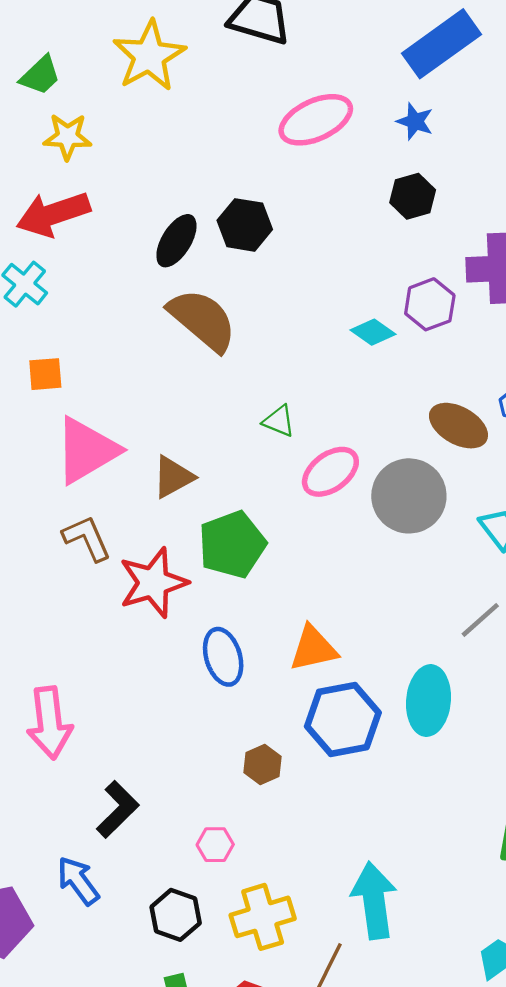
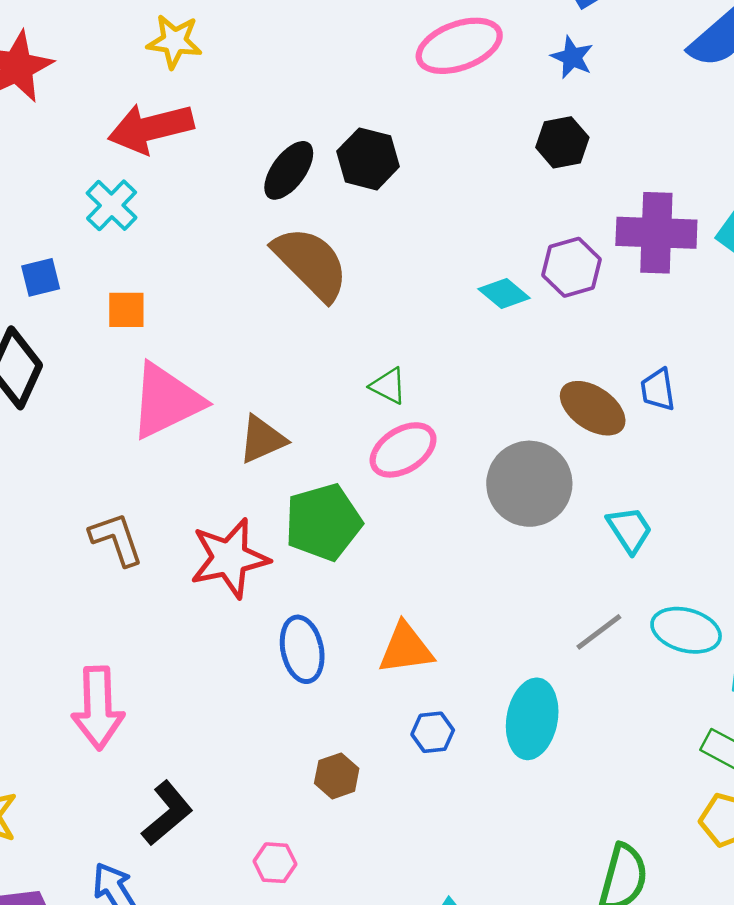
pink ellipse: (330, 472) -> (403, 450), moved
brown L-shape: (87, 538) -> (116, 539), moved
blue hexagon: (343, 719) -> (433, 732), size x0.5

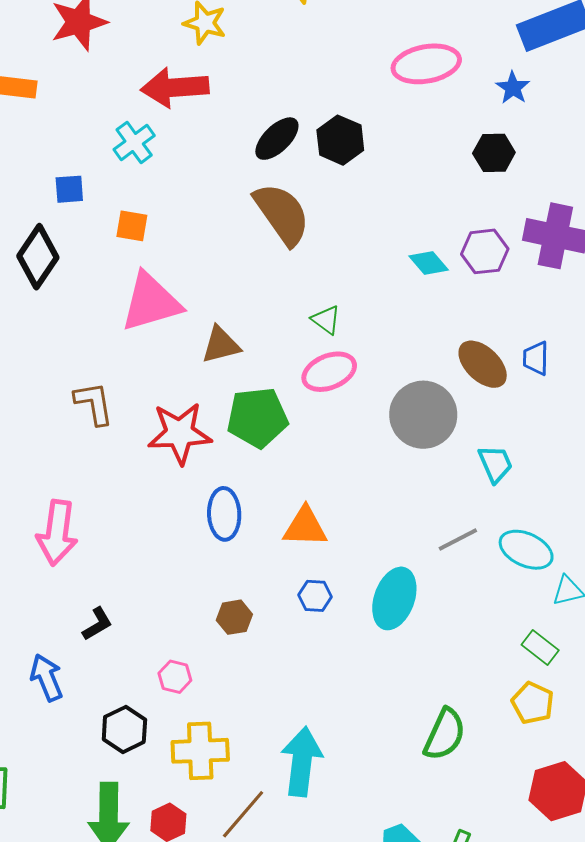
black L-shape: (167, 813) -> (97, 624), size x0.7

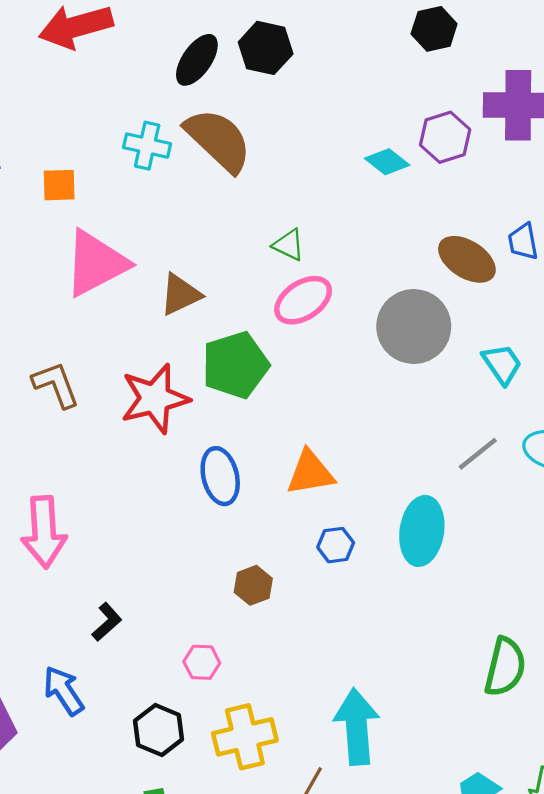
cyan cross: (134, 142) -> (147, 146), moved, turned -30

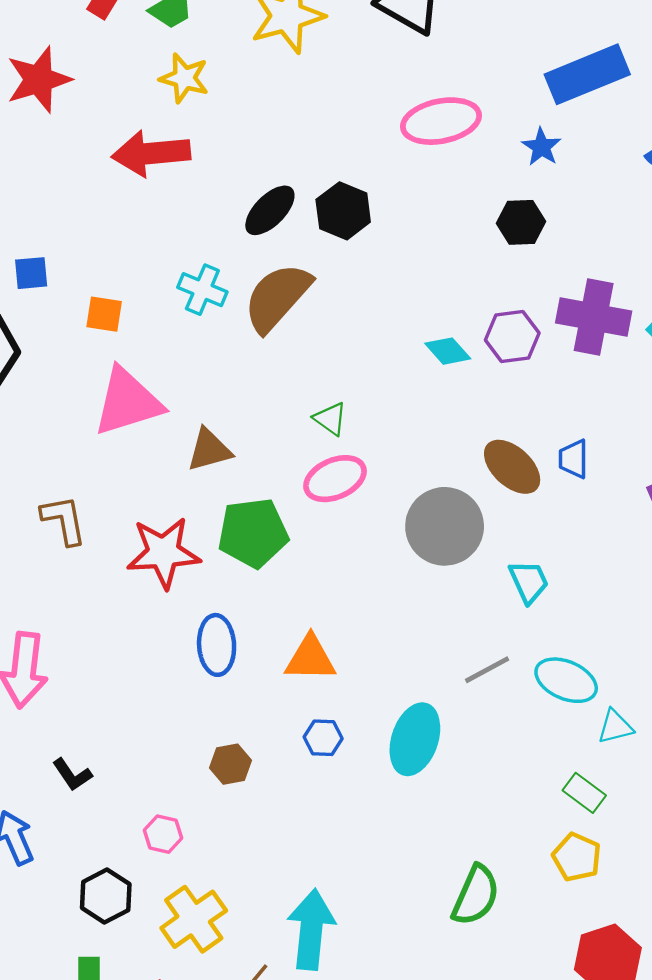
brown semicircle: (218, 140) -> (277, 297), turned -102
black L-shape: (107, 622) -> (72, 775), turned 87
yellow cross: (245, 737) -> (194, 919), turned -32

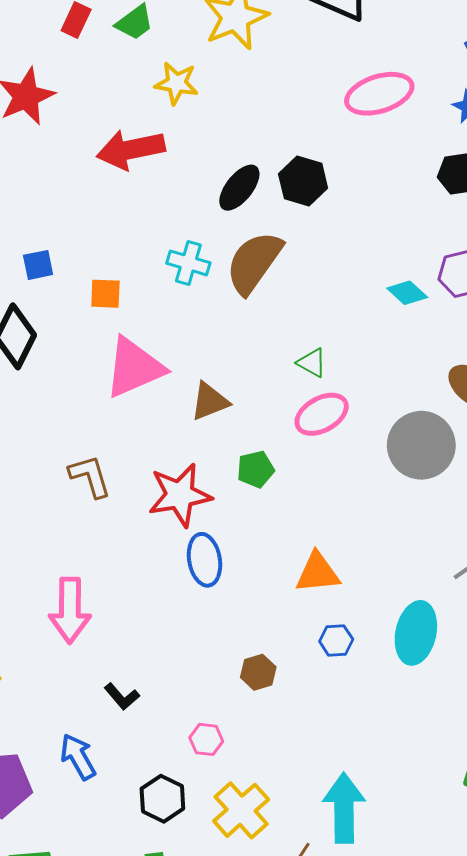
yellow star: (184, 78) -> (177, 83), moved
green pentagon: (253, 533) -> (256, 469), size x0.6
blue ellipse: (217, 645) -> (204, 560), moved

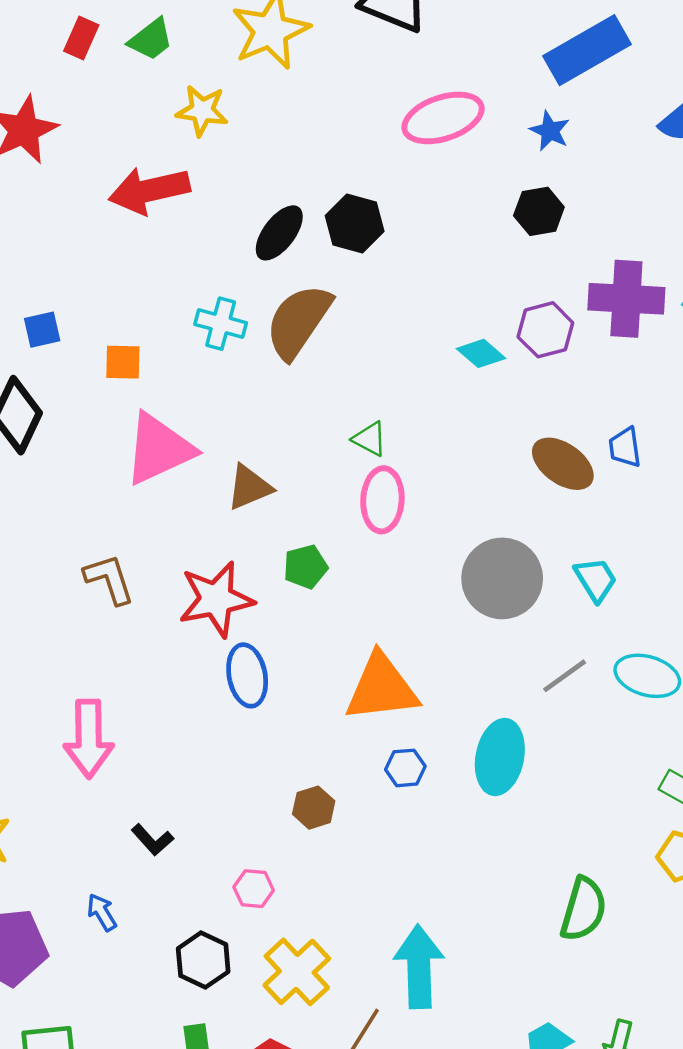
pink ellipse: (322, 414) -> (382, 500), turned -56
gray circle: (421, 445) -> (502, 578), moved
orange triangle: (317, 573) -> (381, 688), size x1.4
blue arrow: (78, 757) -> (102, 912), size x0.7

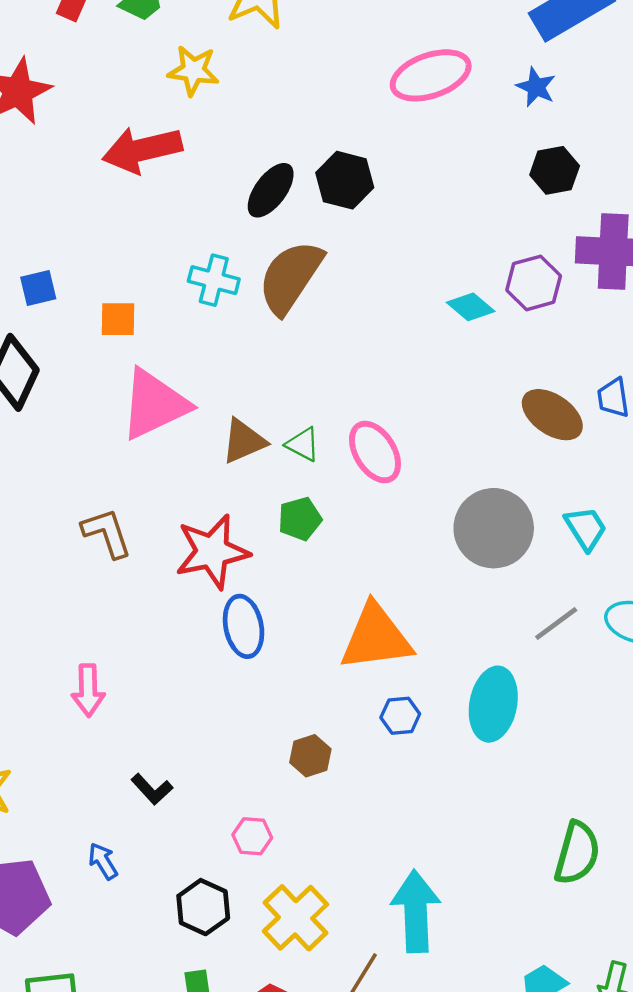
black hexagon: (539, 211) -> (555, 170), moved
green triangle: (370, 439) -> (303, 444), moved
pink ellipse: (382, 500) -> (375, 452), turned -34
pink arrow: (89, 739) -> (88, 690), size x0.7

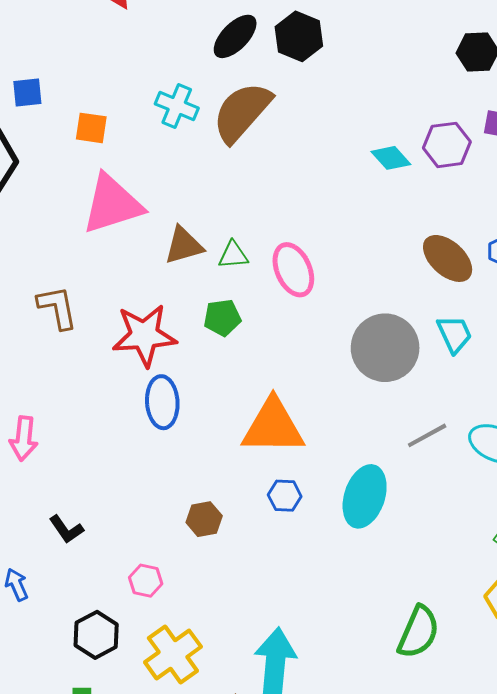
green triangle: (303, 444) -> (233, 255), turned -40
cyan trapezoid: (586, 528) -> (454, 334), moved

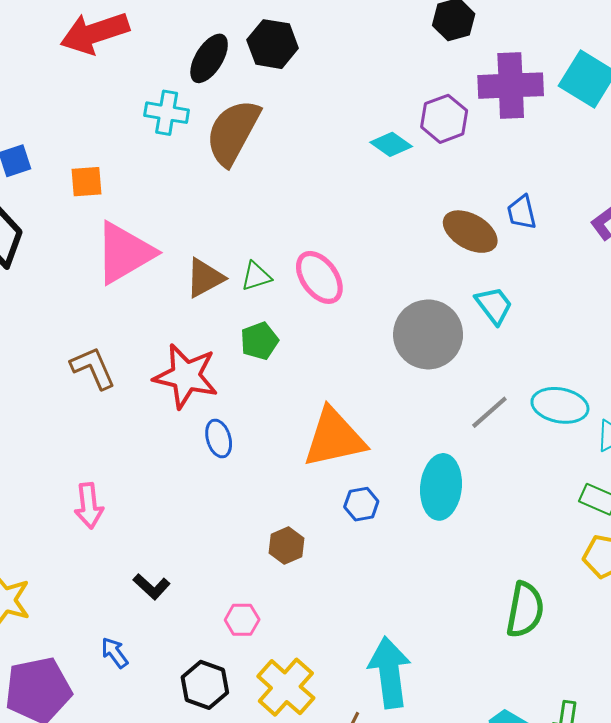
cyan cross: (177, 106) -> (167, 113), moved
red star: (144, 335) -> (186, 376), turned 30
blue ellipse: (162, 402) -> (219, 439), size x0.7

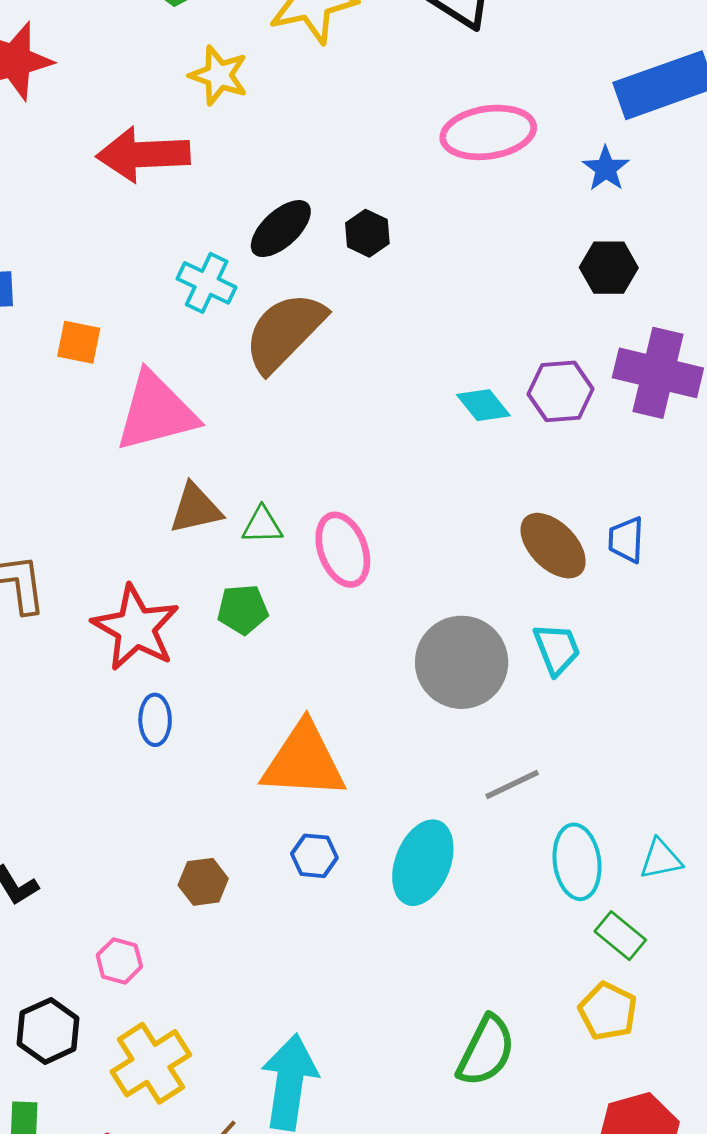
black hexagon: (273, 44) -> (367, 233), size x0.7
pink triangle: (124, 253) -> (156, 412), moved
cyan ellipse: (560, 405) -> (577, 862), moved, turned 56

